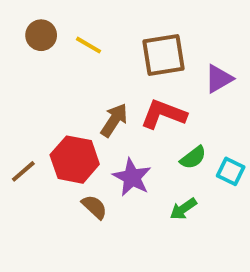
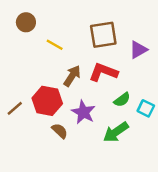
yellow line: (88, 45) -> (55, 45), moved
green arrow: (183, 209) -> (116, 132), size x1.5

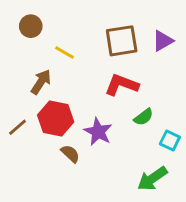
purple triangle: (138, 50) -> (163, 41), moved
brown arrow: (72, 76) -> (41, 82), moved
cyan square: (146, 108) -> (170, 140), moved
green arrow: (116, 132) -> (152, 179), moved

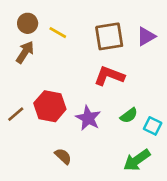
yellow line: (64, 53) -> (58, 33), moved
brown arrow: (41, 82) -> (25, 52), moved
green semicircle: (144, 117) -> (129, 115), moved
brown semicircle: (70, 154) -> (63, 156), moved

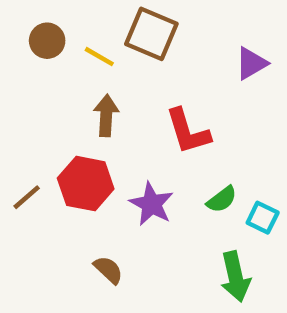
brown square: (109, 36) -> (151, 34), moved, turned 32
brown arrow: (25, 52) -> (106, 116), moved, turned -30
red L-shape: (109, 76) -> (188, 131), turned -128
green arrow: (137, 160) -> (235, 277), turned -68

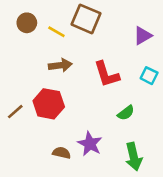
brown arrow: (106, 116) -> (60, 65), turned 80
purple star: (151, 204) -> (90, 144), moved
cyan square: (263, 218) -> (149, 76), moved
brown semicircle: (108, 270) -> (62, 153), turned -30

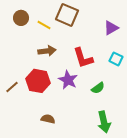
purple star: (90, 144) -> (68, 80), moved

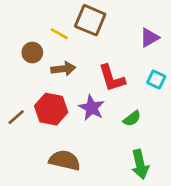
brown circle: (21, 18) -> (32, 53), moved
brown semicircle: (48, 119) -> (65, 160), size x1.6

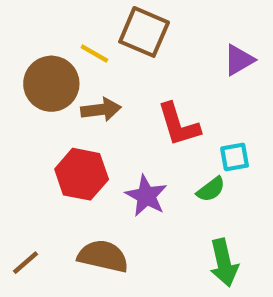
brown circle: (32, 53) -> (51, 84), size x1.6
cyan square: (156, 79) -> (235, 157), moved, turned -36
purple star: (92, 108) -> (146, 196), moved
brown line: (16, 117) -> (25, 263), moved

